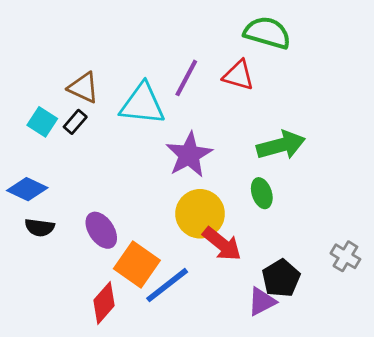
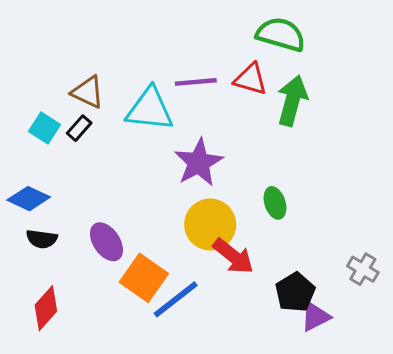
purple line: (186, 78) -> (196, 82), turned 57
green arrow: (281, 145) -> (292, 101), moved, turned -60
purple triangle: (262, 302) -> (315, 317), moved
red diamond: (104, 303) -> (46, 308), moved

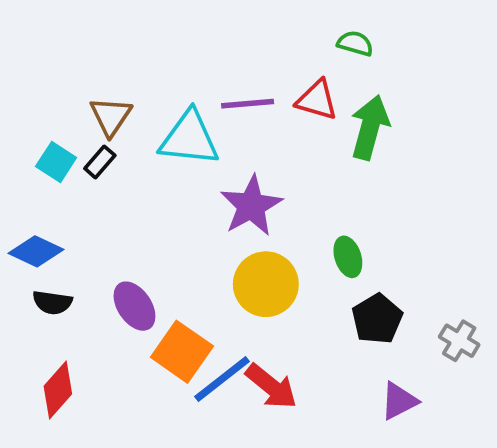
green semicircle: (281, 34) -> (355, 43), size x0.6
brown triangle: (88, 92) -> (111, 116), turned 39
red arrow: (233, 256) -> (271, 386), moved
black pentagon: (295, 292) -> (377, 319), moved

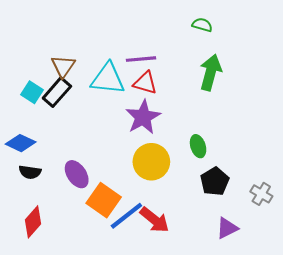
red triangle: (317, 100) -> (145, 83), moved
black rectangle: (100, 162) -> (57, 92), size x1.6

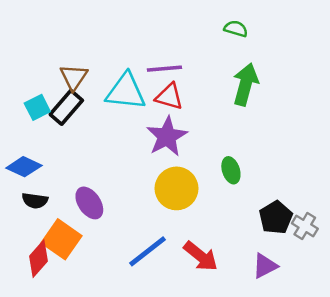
cyan square: (32, 92) -> (37, 107), turned 30
black pentagon: (215, 181) -> (276, 217), moved
orange square: (104, 200) -> (62, 239), moved
red arrow: (154, 220) -> (201, 256), moved

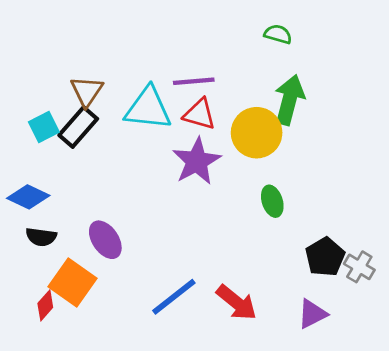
yellow circle: (176, 188) -> (257, 133), moved
red diamond: (39, 259) -> (45, 305), size x0.7

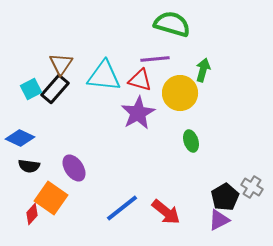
green semicircle: (278, 34) -> (172, 24), moved, size x1.8
purple line: (194, 81) -> (155, 59), moved
green arrow: (289, 100) -> (203, 70), size x0.7
black pentagon: (325, 257) -> (225, 197), moved

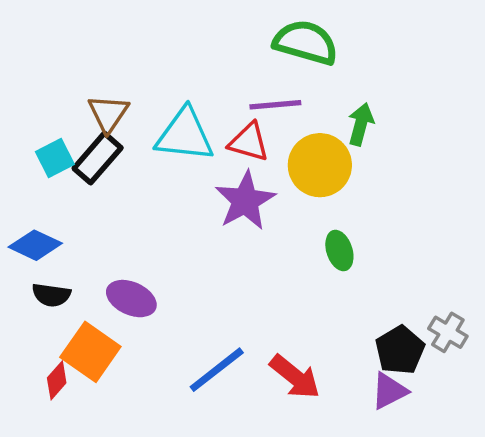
purple ellipse: (74, 168) -> (131, 299), turned -32

